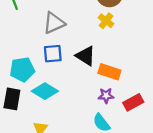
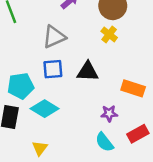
black triangle: (86, 56) -> (88, 72), turned -30
orange rectangle: (109, 72) -> (133, 88), moved
red rectangle: (133, 102) -> (138, 134), moved

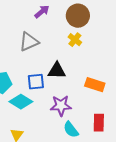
blue square: (53, 69) -> (36, 82), moved
purple star: (109, 113) -> (61, 106), moved, size x1.5
red rectangle: (138, 134) -> (99, 123), turned -60

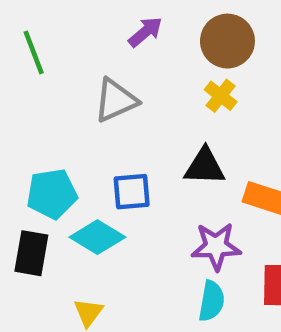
black triangle: (57, 71) -> (205, 166), moved
purple star: (61, 106) -> (216, 246), moved
cyan semicircle: (71, 130) -> (211, 301), turned -132

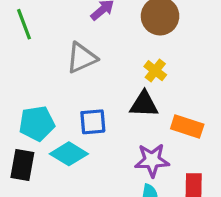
yellow cross: (221, 96) -> (155, 71), moved

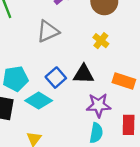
black triangle: (144, 104) -> (84, 74), moved
blue square: (93, 122) -> (56, 78), turned -36

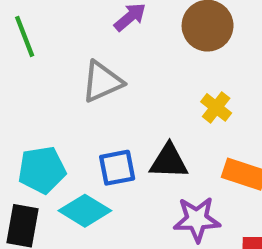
yellow cross: (101, 41) -> (216, 107), moved
blue square: (56, 78) -> (117, 168), turned 30

